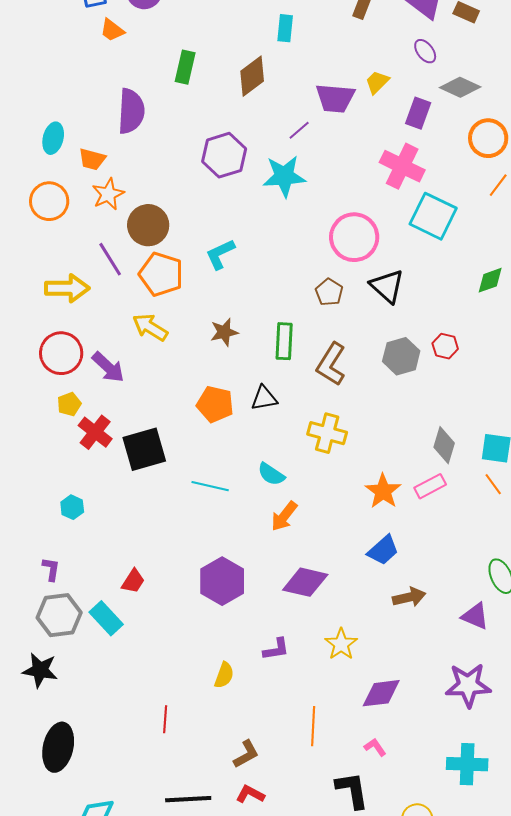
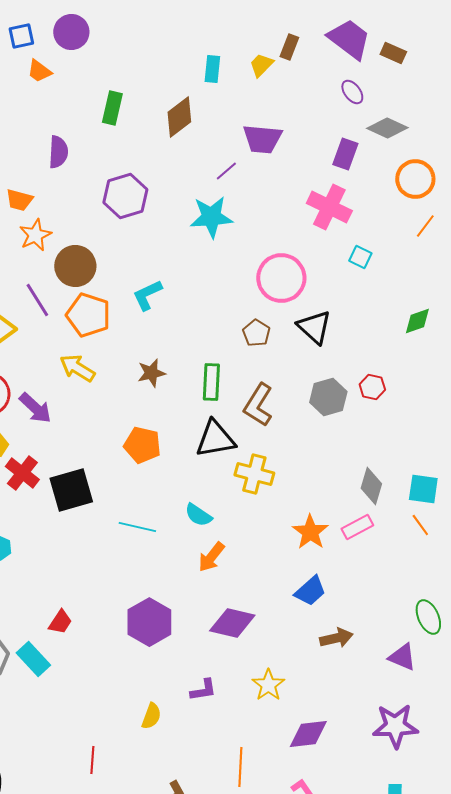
yellow trapezoid: (377, 82) -> (261, 65), moved
purple semicircle: (131, 111) -> (58, 152), size x0.7
purple hexagon: (224, 155) -> (125, 196), moved
cyan square: (433, 216) -> (360, 257), size x0.5
black triangle: (264, 398) -> (215, 439), moved, size x1.5

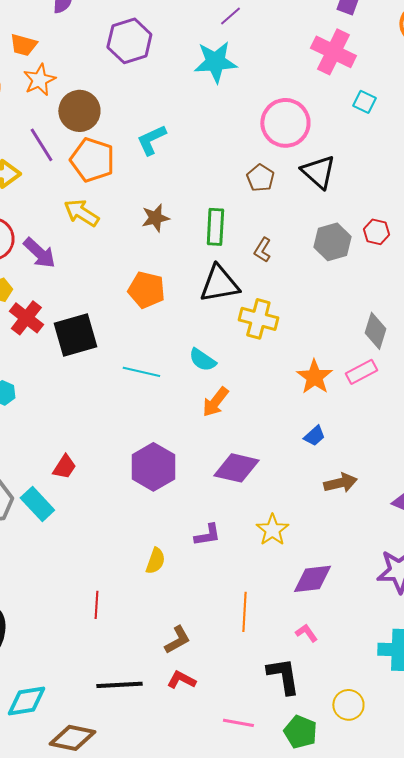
brown L-shape: (258, 405) -> (262, 250), size x0.6
blue trapezoid: (310, 591) -> (314, 436), size x0.7

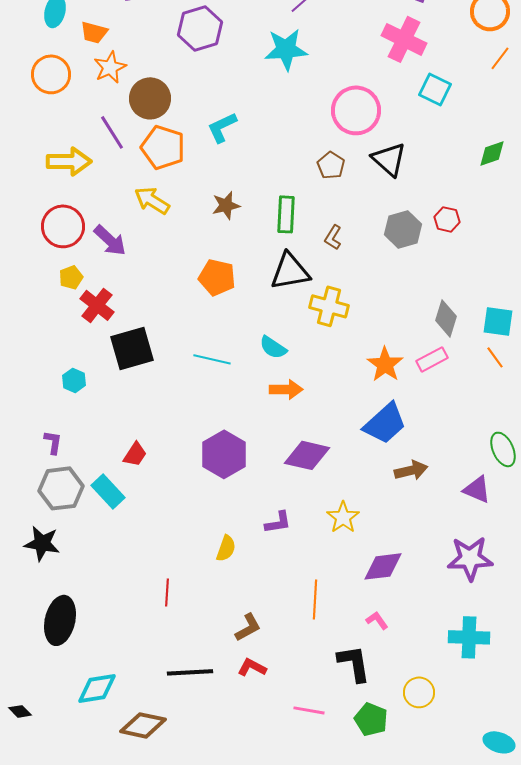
cyan square: (364, 102) -> (435, 89), size x1.4
black square: (75, 335) -> (132, 348), moved
orange arrow: (215, 402) -> (286, 389), turned -128
blue trapezoid: (314, 436) -> (385, 423), size x2.0

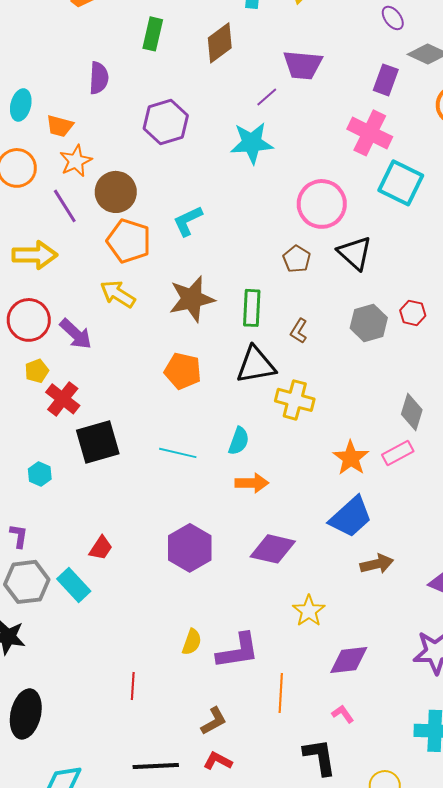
cyan square: (435, 89) -> (401, 183), size x1.4
purple line: (112, 132) -> (65, 206), moved
brown star: (226, 205) -> (192, 299), size x1.6
cyan semicircle: (273, 347) -> (239, 441), turned -104
purple L-shape: (278, 522) -> (238, 651), moved, size x1.6

